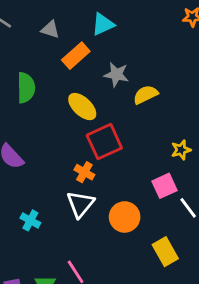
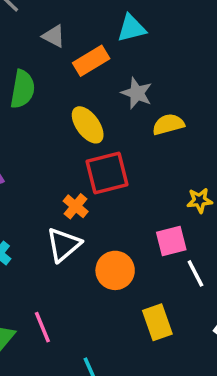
gray triangle: (50, 29) -> (54, 36), moved

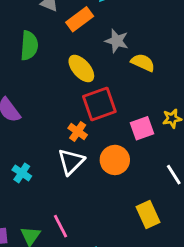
yellow semicircle: (168, 124) -> (143, 63), turned 45
pink square: (171, 241) -> (142, 128), moved
orange circle: (115, 270) -> (115, 160), moved

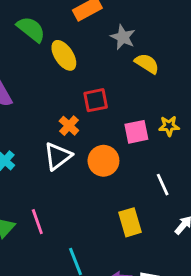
green semicircle: (29, 46) -> (31, 29), turned -64
yellow ellipse: (81, 69) -> (64, 55), moved
red square: (99, 104) -> (96, 100), size x0.7

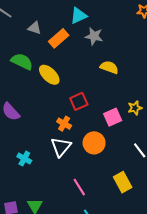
gray star: (123, 37) -> (94, 36), moved
pink line: (37, 222) -> (79, 187), moved

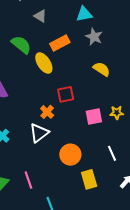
orange rectangle: (59, 38) -> (60, 43), moved
orange circle: (94, 143) -> (70, 155), moved
pink line: (79, 187) -> (28, 180), moved

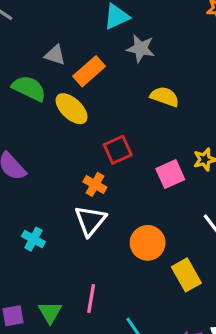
gray triangle: (40, 16) -> (55, 55), moved
pink line: (28, 180) -> (91, 299), turned 42

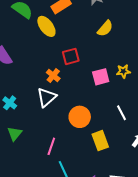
yellow semicircle: (165, 97) -> (105, 28), turned 102
pink line: (91, 299) -> (51, 146), moved
green triangle: (50, 312) -> (15, 134), moved

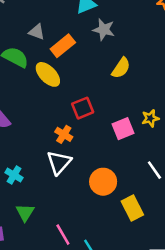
pink line: (51, 146) -> (63, 235), moved, turned -42

